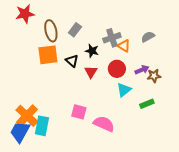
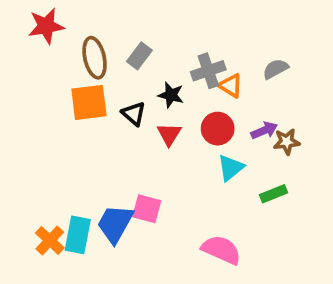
orange cross: (27, 116) -> (50, 240), moved, size x0.7
pink semicircle: (104, 124) -> (221, 250), moved
blue trapezoid: (20, 132) -> (115, 224), moved

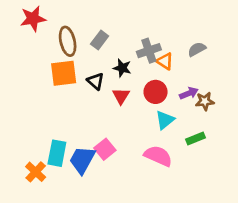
pink square: (147, 209) -> (105, 149), turned 36
cyan rectangle: (78, 235) -> (57, 153), moved
pink semicircle: (221, 250) -> (158, 156), moved

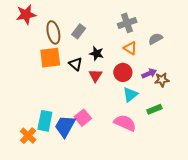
gray cross: (149, 51) -> (127, 23), moved

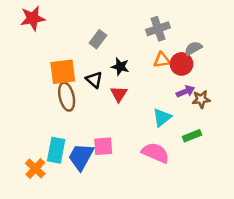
brown ellipse: (53, 32) -> (67, 97), moved
orange triangle: (130, 48) -> (162, 60), turned -40
red circle: (123, 72) -> (182, 64), moved
pink square: (83, 118) -> (103, 146), turned 35

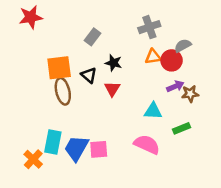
cyan triangle: (162, 118) -> (153, 111), turned 42
pink square: (103, 146) -> (99, 149), moved

